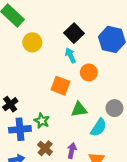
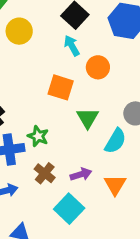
green triangle: (79, 109) -> (88, 118), turned -49
purple arrow: (72, 151) -> (81, 174), turned 64

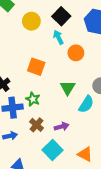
yellow circle: (19, 31) -> (31, 21), moved
orange square: (61, 87) -> (36, 67), moved
orange triangle: (115, 185) -> (85, 154), moved, turned -35

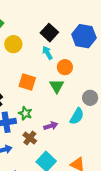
yellow circle: (31, 21) -> (13, 44), moved
green triangle: (68, 88) -> (57, 86), moved
purple arrow: (62, 127) -> (51, 126), moved

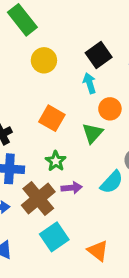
green star: (25, 113) -> (56, 161), moved
brown cross: (30, 138) -> (38, 198), size x1.6

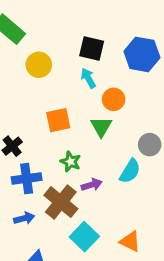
black square: (99, 55) -> (92, 49), turned -30
orange square: (52, 118) -> (58, 120), turned -30

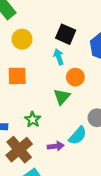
orange square: (58, 120) -> (17, 76), moved
purple arrow: (92, 185) -> (56, 146), moved

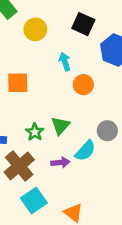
black square: (66, 34) -> (83, 24), moved
yellow circle: (22, 39) -> (35, 29), moved
green triangle: (62, 97) -> (60, 126), moved

